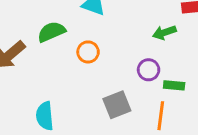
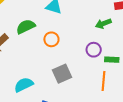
gray square: (117, 105) -> (62, 74), moved
cyan semicircle: (45, 116) -> (24, 85), turned 72

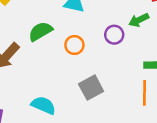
purple circle: (94, 50) -> (114, 35), moved
cyan semicircle: (24, 85) -> (43, 105), turned 54

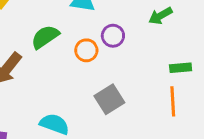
purple circle: (114, 35) -> (113, 36), moved

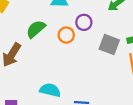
gray square: (109, 99) -> (109, 44), moved, turned -30

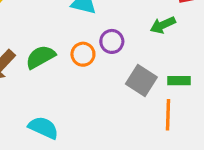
green semicircle: (36, 29) -> (40, 57), moved

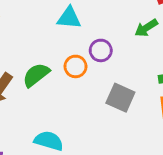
gray square: (141, 81) -> (120, 98), moved

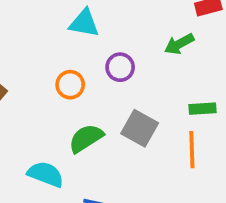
orange circle: (75, 66) -> (70, 85), moved
green semicircle: (36, 75) -> (86, 138), moved

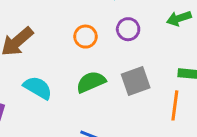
gray square: (140, 128) -> (136, 81), turned 32
cyan semicircle: (46, 174) -> (38, 88), moved

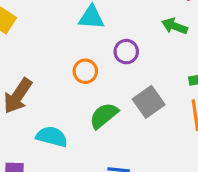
green arrow: (179, 18) -> (175, 26), turned 55

